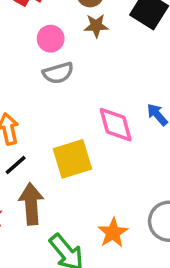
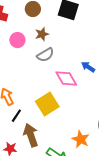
brown star: (96, 26) -> (42, 34), moved
gray semicircle: (58, 73) -> (45, 55), moved

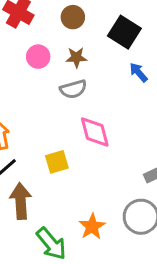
blue arrow: (88, 67) -> (139, 72), moved
yellow square: (47, 104) -> (57, 162), size x0.7

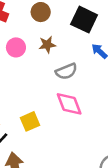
gray semicircle: (73, 89) -> (66, 71), moved
yellow square: (57, 162) -> (30, 121), moved

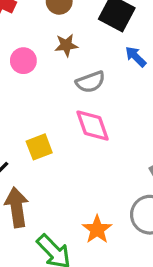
pink circle: (16, 47) -> (23, 61), moved

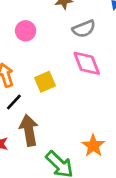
pink circle: (23, 61) -> (26, 31), moved

